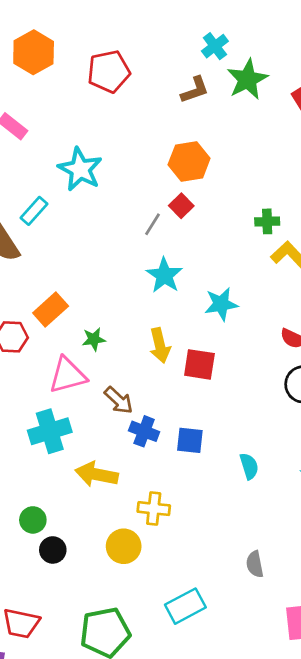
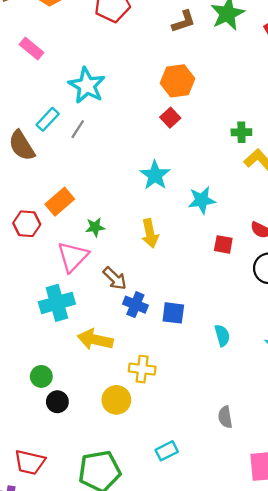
gray line: (152, 224) -> (78, 129), moved
red square: (199, 364) -> (223, 244), moved, size x0.7
pink triangle: (68, 375) -> (73, 257), turned -32
cyan rectangle: (185, 606) -> (167, 451), size x0.7

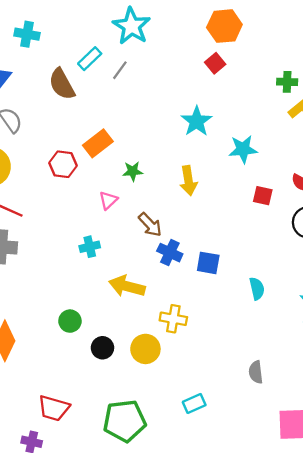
pink triangle: (73, 257) -> (108, 200), size x0.6
cyan cross: (57, 303) -> (90, 247), size x0.6
black circle: (57, 402) -> (102, 348), moved

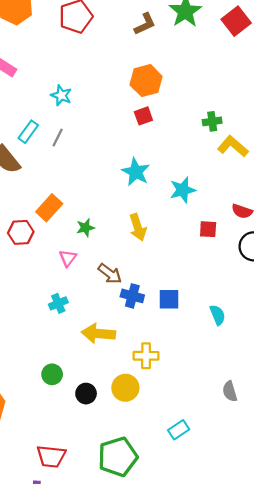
cyan star: (132, 26) -> (61, 95), size x0.6
red square: (215, 63) -> (143, 116), turned 30

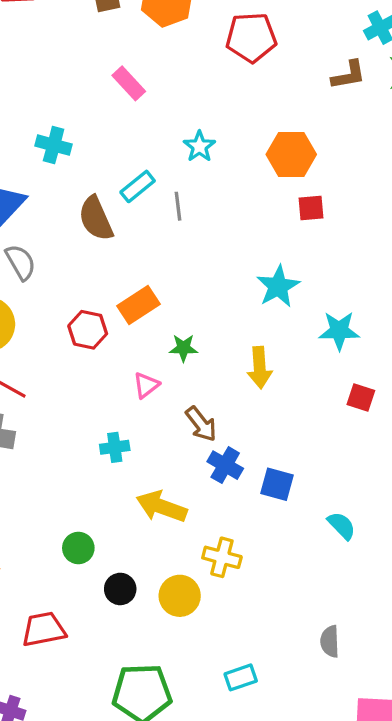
orange hexagon: (146, 81) -> (291, 154), moved
gray line: (58, 137) -> (178, 206), turned -48
cyan semicircle: (218, 315) -> (342, 526), turned -36
red trapezoid: (51, 456) -> (44, 629), moved, turned 148

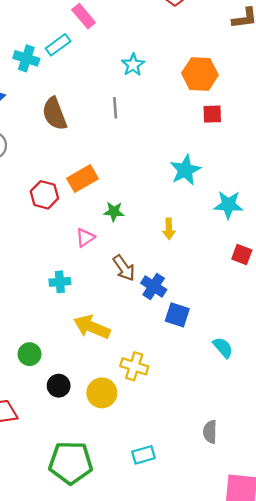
cyan rectangle: (138, 186) -> (58, 45), moved
yellow arrow: (260, 368) -> (169, 229), size x0.7
blue cross: (225, 465) -> (154, 286), moved

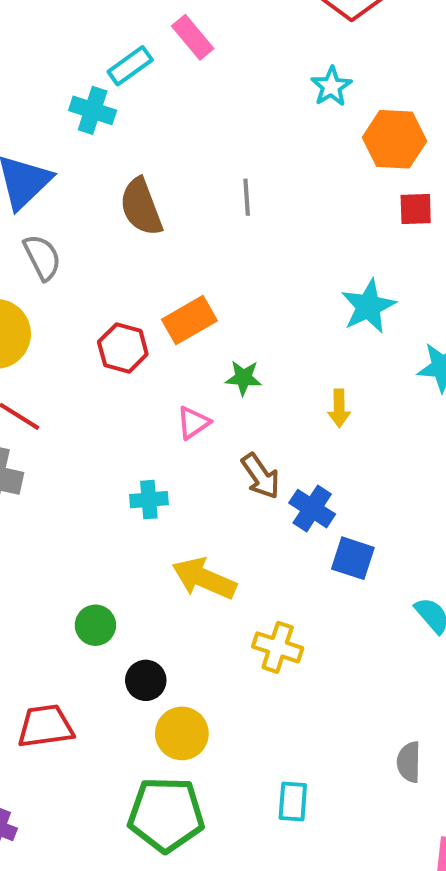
cyan rectangle: (58, 45) -> (130, 66), moved
cyan star: (133, 65) -> (331, 86), moved
yellow circle: (102, 393) -> (182, 733), moved
cyan rectangle: (143, 455) -> (293, 801), turned -70

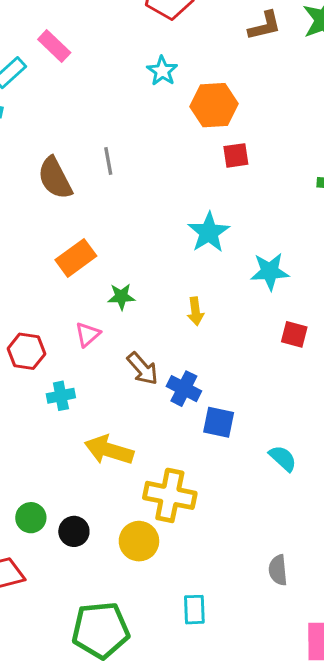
brown semicircle: (141, 207) -> (55, 178), moved
red hexagon: (123, 348) -> (26, 351), moved
green circle: (95, 625) -> (31, 518), moved
yellow cross: (278, 647) -> (170, 495), size x1.4
yellow circle: (182, 733) -> (139, 541), moved

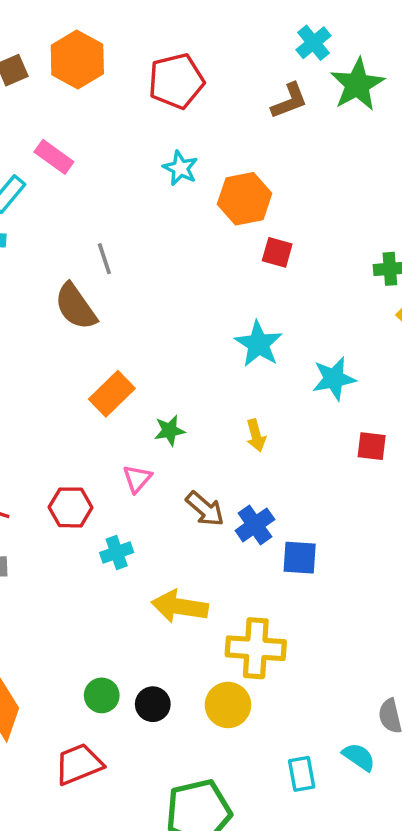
red square: (236, 155) -> (277, 252), turned 32
gray line: (108, 161) -> (104, 259), moved
blue cross: (184, 389) -> (255, 525), turned 36
cyan semicircle: (283, 458) -> (359, 757), moved

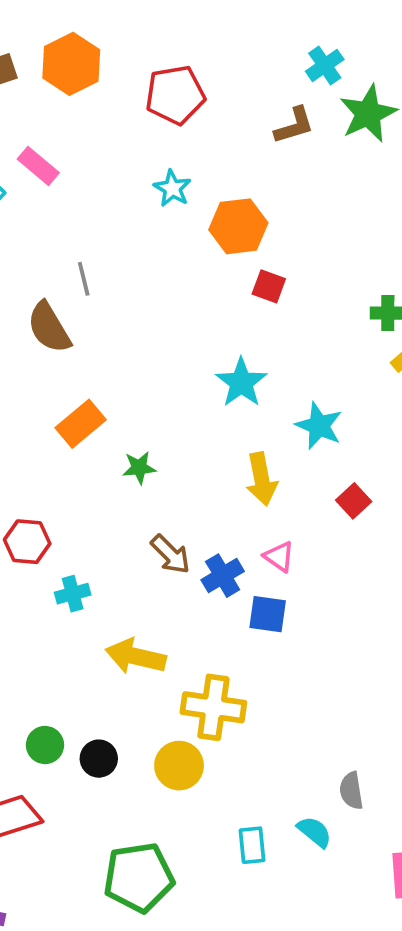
cyan star: (334, 379) -> (319, 426), turned 30
yellow arrow: (256, 435) -> (261, 479), moved, size x1.5
red square: (372, 446) -> (354, 501), turned 36
pink triangle: (137, 479) -> (279, 557), moved, turned -40

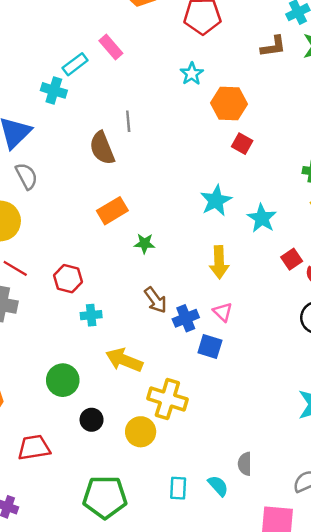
cyan star: (319, 426) -> (262, 218), moved
red square: (354, 501) -> (292, 259), moved
green circle: (45, 745) -> (63, 380), moved, size x1.4

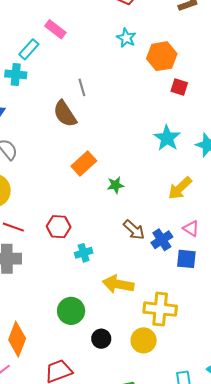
yellow arrow: (219, 262) -> (180, 188), turned 60

